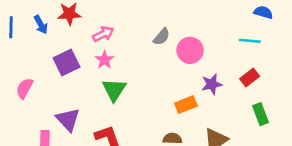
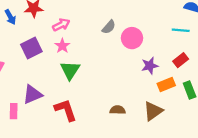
orange rectangle: (186, 105) -> (166, 85), moved
purple triangle: (68, 120) -> (32, 94), turned 50

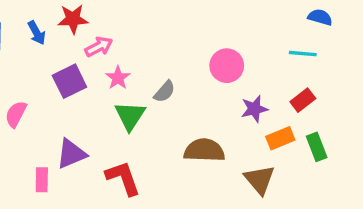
pink arrow: (61, 25) -> (99, 47), moved
gray semicircle: (109, 27) -> (165, 92), moved
brown semicircle: (118, 110) -> (204, 150), moved, size x1.6
brown triangle: (153, 111) -> (260, 180), turned -35

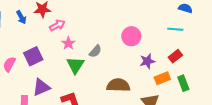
purple square: (69, 81) -> (33, 56), moved

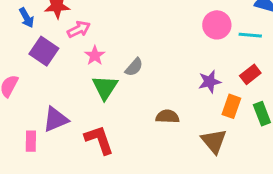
pink circle: (131, 36) -> (217, 25), moved
purple square: (33, 56) -> (44, 51), moved, turned -30
orange rectangle: (162, 78) -> (231, 106), turned -49
brown semicircle: (118, 85) -> (167, 116), size x0.7

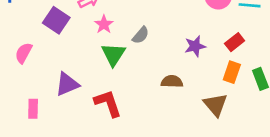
red rectangle: (250, 74) -> (235, 42), moved
purple star: (210, 82) -> (195, 46), moved
pink rectangle: (31, 141) -> (33, 109), moved

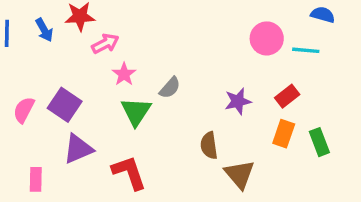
purple square: (56, 20) -> (65, 105), moved
brown semicircle: (172, 82) -> (209, 145), turned -100
brown triangle: (215, 105) -> (240, 174), moved

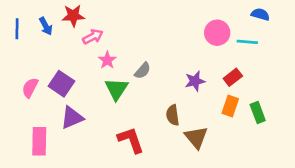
red L-shape: (129, 173) -> (131, 140), moved
pink rectangle: (36, 179) -> (39, 141), size x1.5

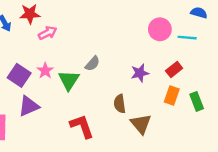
pink star: (107, 60) -> (45, 71), moved

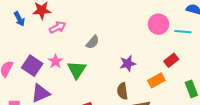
gray semicircle: (92, 64) -> (93, 42), moved
purple star: (140, 73) -> (128, 63), moved
orange rectangle: (172, 95) -> (156, 80), moved, turned 42

